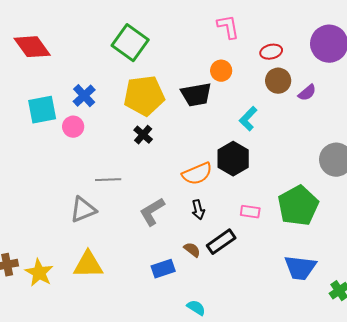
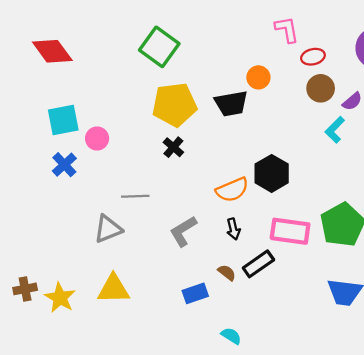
pink L-shape: (228, 27) -> (287, 29), moved
blue cross: (84, 96) -> (64, 165), moved
cyan L-shape: (248, 119) -> (335, 130), moved
pink rectangle: (250, 212) -> (290, 231), size x1.8

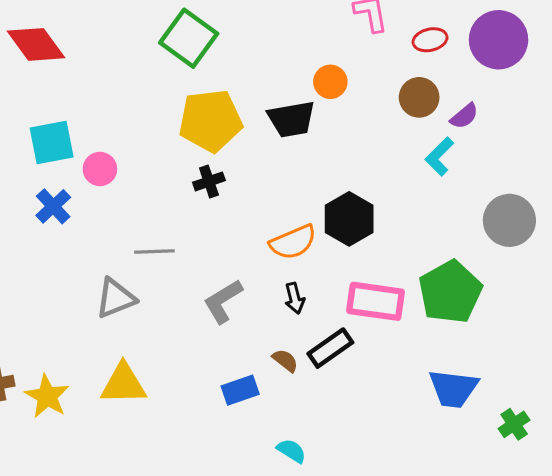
red ellipse: (313, 57) -> (430, 40), moved
black cross: (173, 147) -> (209, 181), turned 30

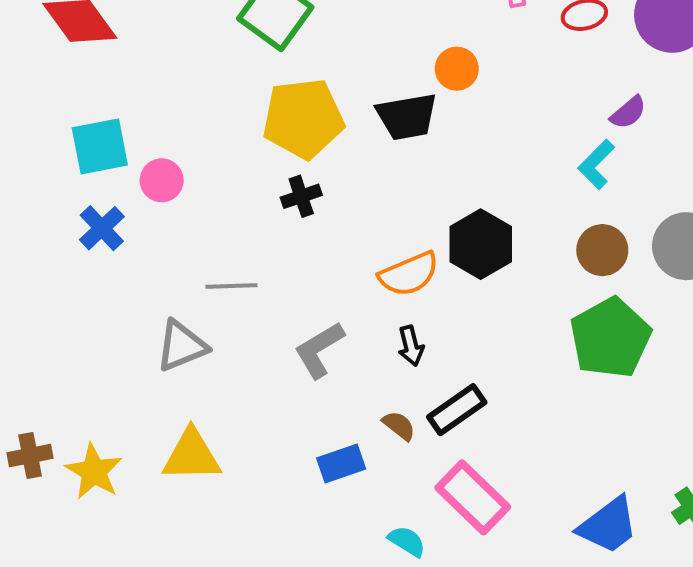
brown circle: (419, 97) -> (602, 250), moved
pink rectangle: (376, 301) -> (473, 497), moved, turned 36
blue trapezoid: (453, 389) -> (608, 525), moved, turned -44

